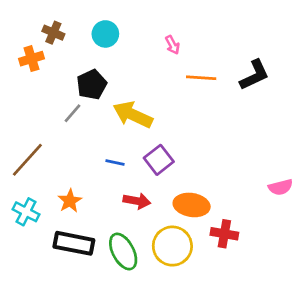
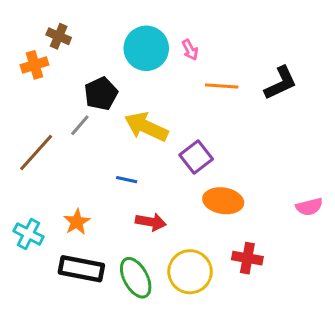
cyan circle: (105, 34) -> (146, 48), moved, size x1.5
brown line: (27, 160) -> (36, 152), moved
purple square: (159, 160) -> (196, 157), moved
orange ellipse: (192, 205) -> (223, 201), moved

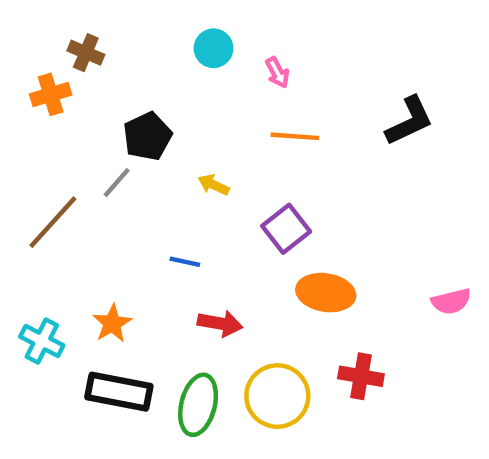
cyan circle: (146, 48) -> (213, 48), moved, size x0.6
orange line: (222, 86) -> (295, 136), moved
yellow arrow: (146, 127) -> (213, 185), size x0.5
green ellipse: (136, 278) -> (198, 405), turned 42

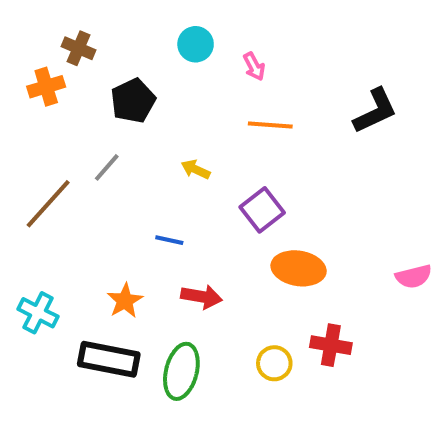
black pentagon: (147, 136) -> (133, 101), moved
orange star: (112, 323) -> (125, 301), moved
yellow circle: (277, 396) -> (274, 363), moved, size x0.6

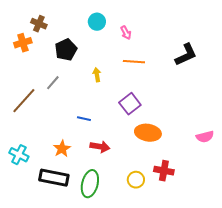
yellow arrow: (196, 169) -> (97, 75), moved, turned 56

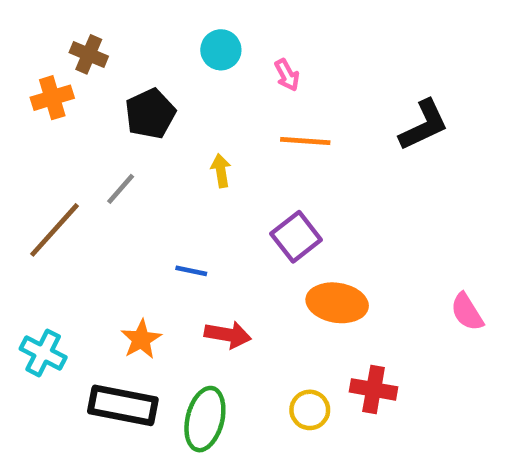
pink semicircle: (205, 137) -> (467, 312), turned 72

